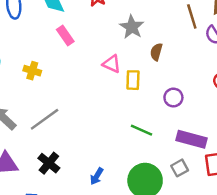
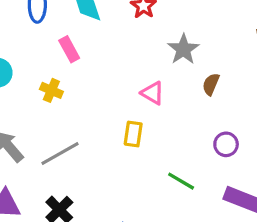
pink rectangle: (65, 35) -> (69, 49), moved
yellow rectangle: (133, 80) -> (133, 134), moved

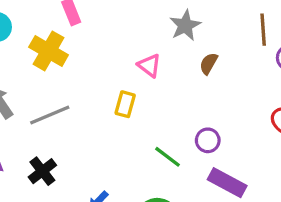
yellow cross: (51, 90) -> (49, 51), size x1.6
purple circle: (226, 144) -> (208, 140), moved

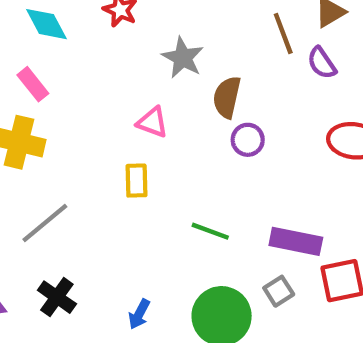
brown semicircle: (209, 64) -> (227, 97), size x1.4
purple circle: (208, 140) -> (248, 140), moved

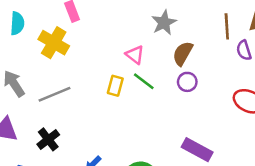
green line: (210, 231) -> (144, 81), moved

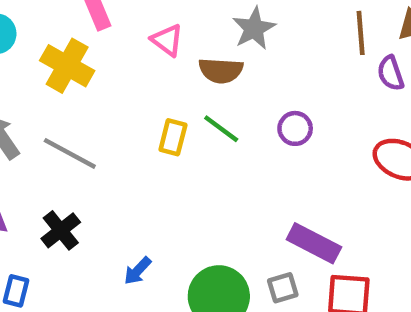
brown semicircle: (183, 53) -> (221, 71), moved, turned -115
pink triangle: (135, 55) -> (167, 40), moved
gray line: (54, 94) -> (70, 153), turned 52

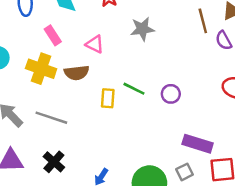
gray star: (254, 28) -> (142, 29), turned 30
brown semicircle: (221, 71) -> (77, 73), moved
purple circle: (295, 128) -> (171, 94), moved

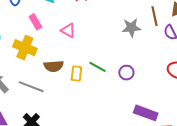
gray star: (142, 29) -> (131, 28), moved
brown semicircle: (77, 73) -> (54, 66), moved

